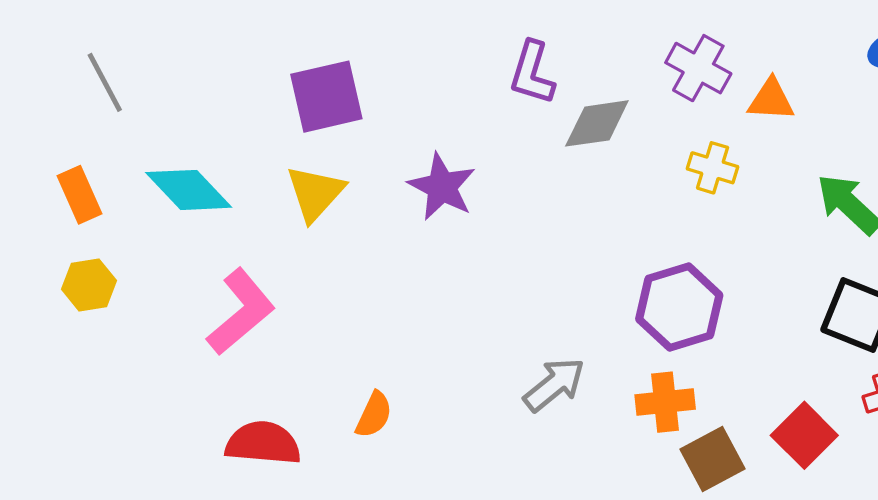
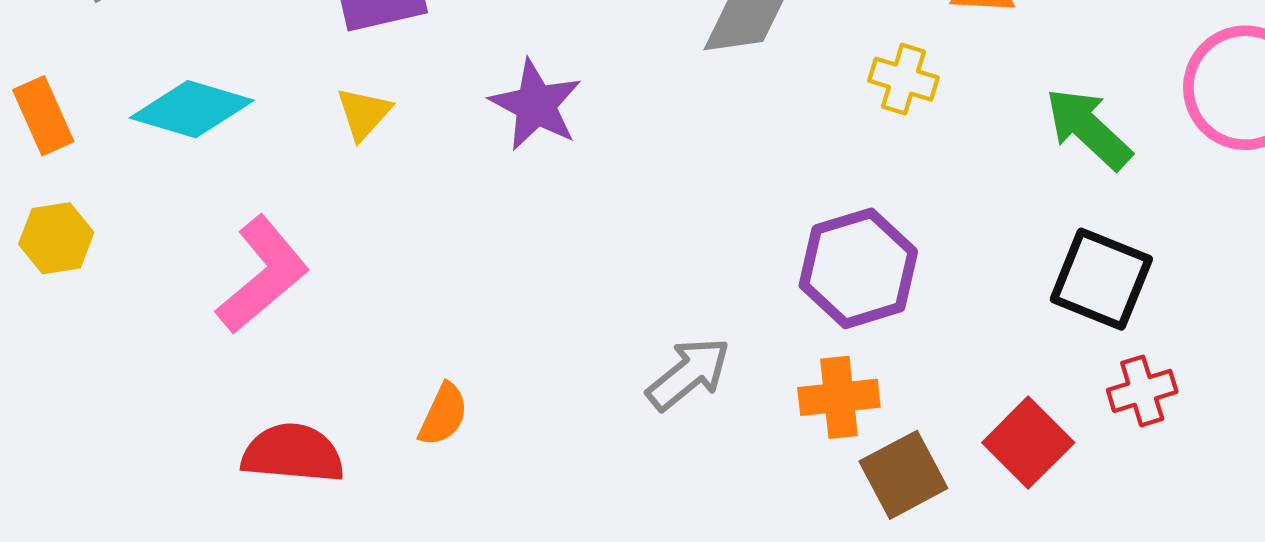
cyan diamond: (189, 190) -> (192, 109), turned -30
yellow triangle: (315, 193) -> (364, 114), size x0.7

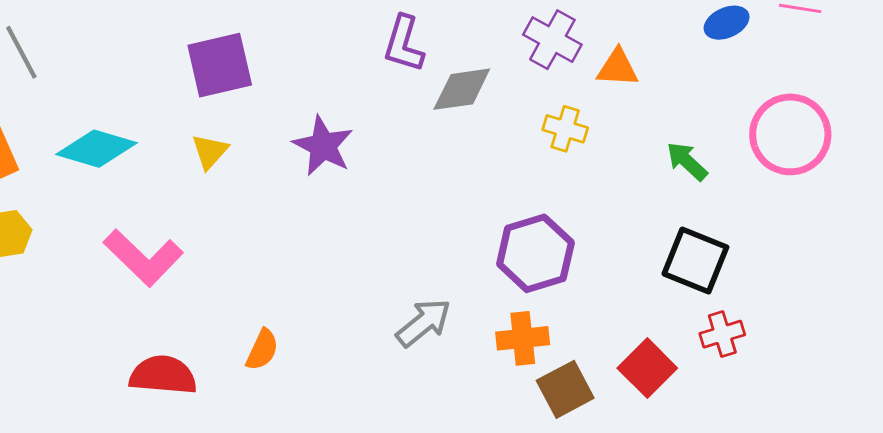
green arrow: (1088, 129) -> (687, 161), size x0.7
pink L-shape: (263, 275) -> (143, 258), turned 84

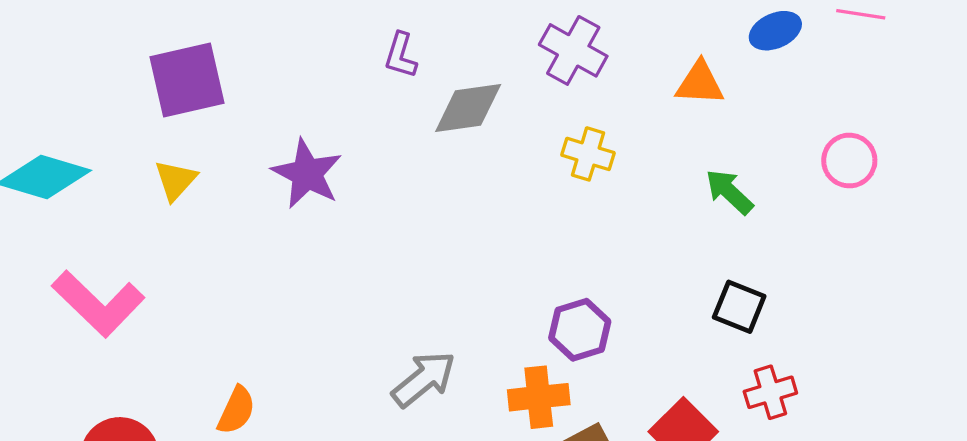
purple L-shape: (404, 44) -> (401, 55), size x0.7
orange triangle: (618, 68) -> (700, 83), moved
pink circle: (790, 134) -> (849, 161), size x0.6
purple hexagon: (535, 253) -> (580, 330), moved, size x0.7
black square: (695, 260) -> (739, 307), size x0.7

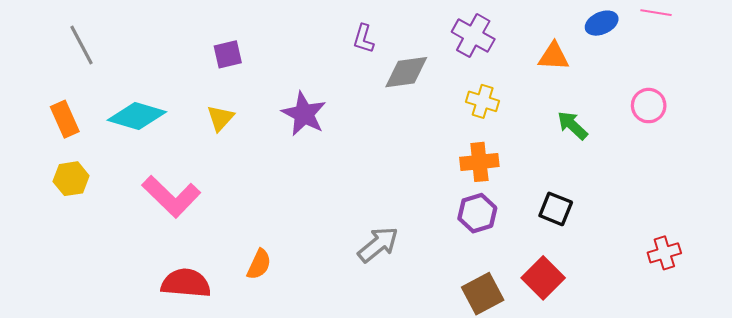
purple square: (187, 80) -> (228, 54), size x0.6
black square: (739, 307) -> (556, 209), moved
red cross: (770, 392) -> (664, 253), moved
orange cross: (539, 397) -> (479, 162), moved

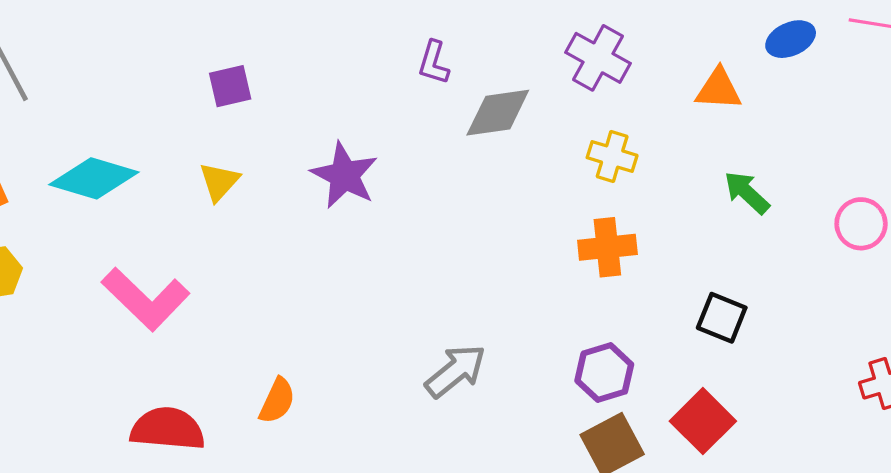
pink circle: (649, 106) -> (861, 224), moved
purple hexagon: (477, 213) -> (604, 373), moved

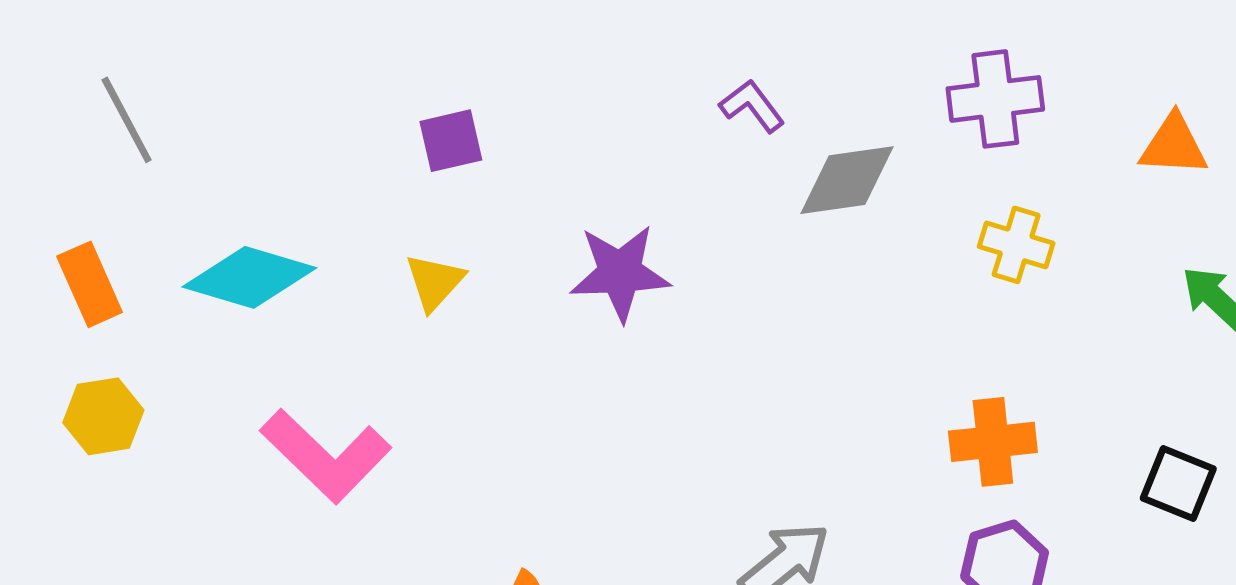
purple cross: (598, 58) -> (995, 99), turned -36
purple L-shape: (434, 63) -> (752, 106), turned 126
purple star: (344, 175) -> (620, 273), turned -30
orange cross: (607, 247) -> (993, 442), moved

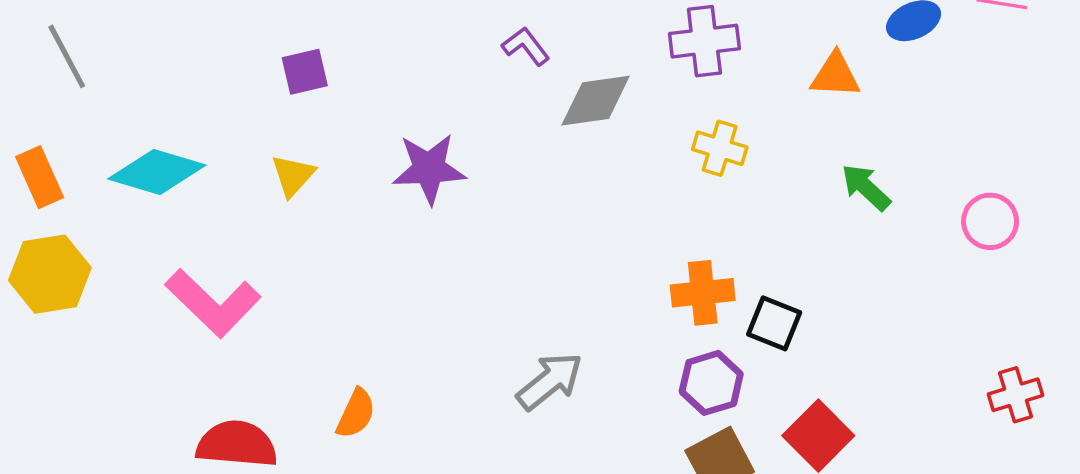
yellow hexagon: (103, 416) -> (50, 274), size x1.4
black square: (1178, 484) -> (774, 323), moved

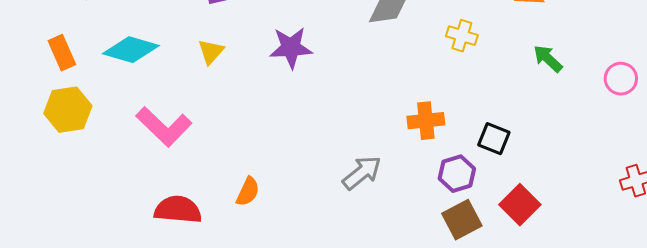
orange cross: (703, 293) -> (426, 121), moved

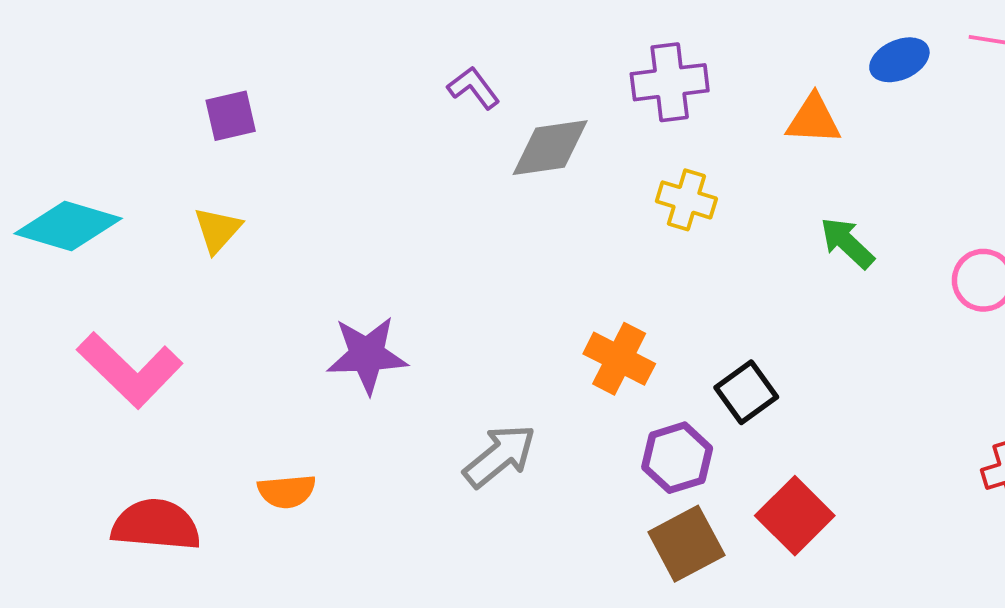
purple star: (291, 48) -> (367, 355), moved
orange cross: (426, 121) -> (619, 359), turned 33
black square: (494, 139) -> (746, 392), turned 32
orange semicircle: (248, 192) -> (287, 491), turned 60

